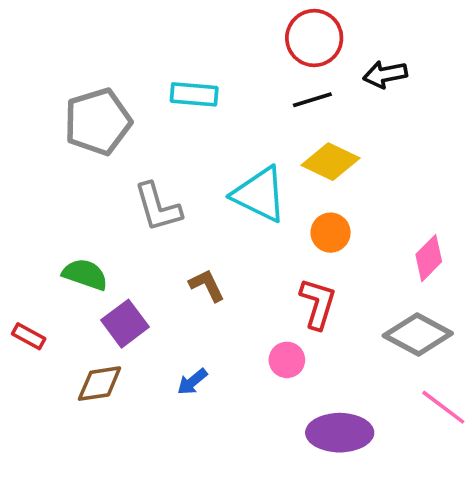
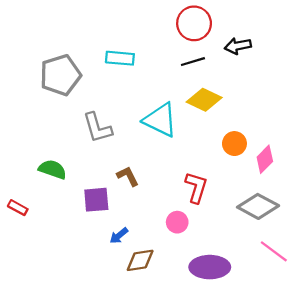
orange circle: (331, 233) -> (234, 144), moved
purple square: (125, 324) -> (96, 200), moved, turned 32
brown diamond: (100, 384) -> (140, 260), moved

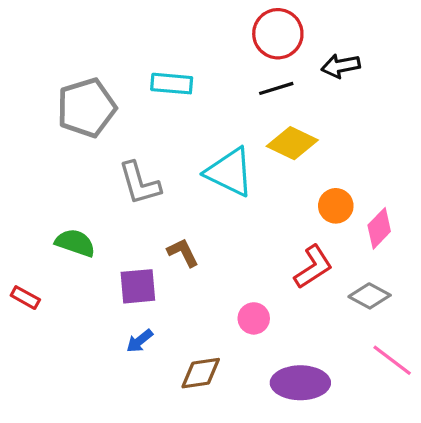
red L-shape: (196, 187) -> (313, 267), moved, turned 40
gray diamond: (258, 206) -> (370, 296), size x0.7
blue arrow: (119, 236) -> (140, 341), moved

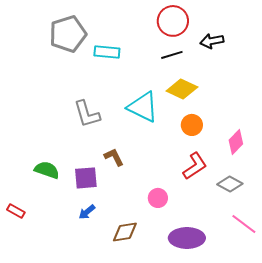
gray pentagon: (86, 108) -> (68, 34), moved
orange circle: (336, 206) -> (192, 125), moved
green semicircle: (75, 243) -> (47, 170), moved
red rectangle: (25, 298) -> (16, 211), moved

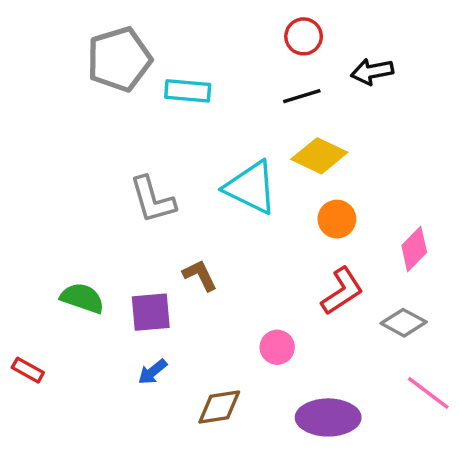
red circle: (173, 21) -> (304, 36), size x0.7

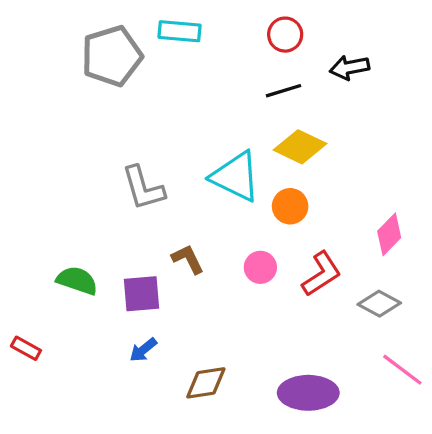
cyan rectangle: (188, 91) -> (179, 31), moved
orange circle: (337, 219) -> (290, 206), moved
pink circle: (277, 347) -> (260, 267), moved

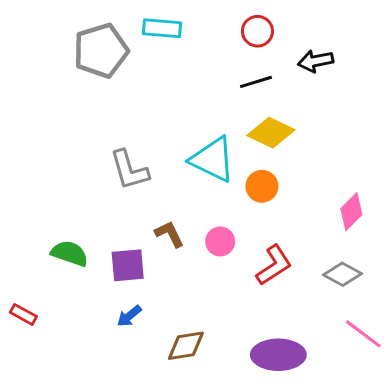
pink circle: (260, 267) -> (220, 241), moved
red L-shape: (321, 274) -> (274, 265), moved

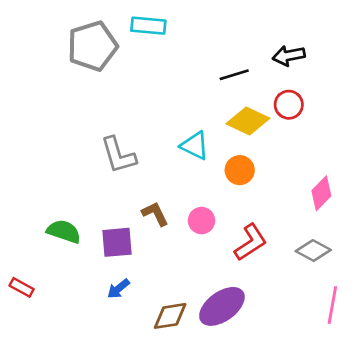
red circle: (257, 31) -> (289, 105), moved
cyan triangle: (213, 159) -> (195, 146), size x0.7
pink line: (363, 334) -> (332, 305), turned 63
purple ellipse: (278, 355) -> (222, 306), moved, turned -36

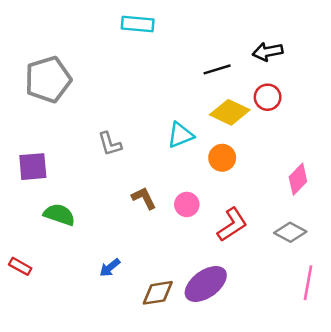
gray pentagon: (92, 46) -> (48, 80), moved
cyan triangle: (195, 146) -> (180, 135), turned -48
gray L-shape: (118, 155) -> (110, 144), size x0.7
purple square: (117, 242) -> (33, 167), moved

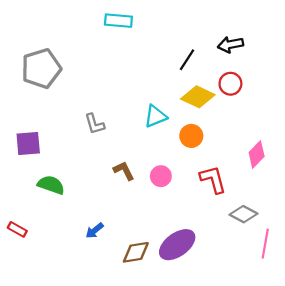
black line: (217, 69) -> (187, 60), turned -40
red L-shape: (232, 225) -> (213, 179), moved, turned -72
gray diamond: (290, 232) -> (243, 214), moved

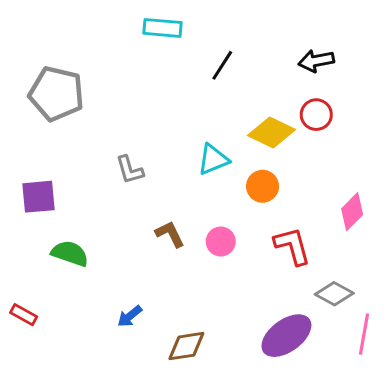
black line: (187, 60) -> (222, 65), moved
gray pentagon: (41, 68) -> (56, 94), turned 30
purple ellipse: (177, 245) -> (286, 336), moved

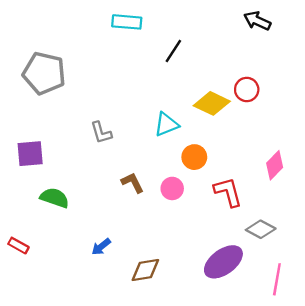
black arrow: (316, 61) -> (257, 21), moved, turned 36
orange circle: (263, 186) -> (194, 157), moved
pink line: (364, 334) -> (277, 279), moved

